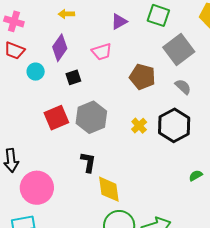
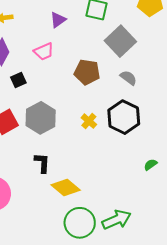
yellow diamond: (109, 189) -> (66, 188), turned -36

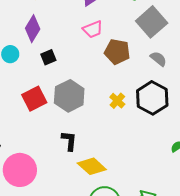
pink trapezoid: (44, 52) -> (93, 29), moved

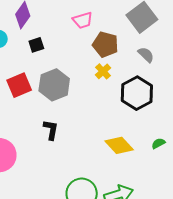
yellow cross: (117, 101) -> (103, 71), moved
yellow diamond: (92, 166) -> (119, 145), moved

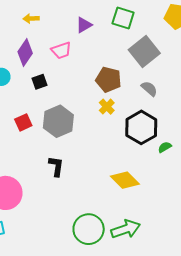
pink trapezoid: (83, 20) -> (61, 50), moved
red square: (19, 85) -> (23, 122), size x0.7
green semicircle: (158, 143) -> (165, 147), moved

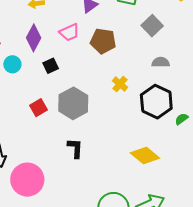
gray square: (144, 52) -> (152, 26), size x0.7
brown pentagon: (108, 80) -> (103, 41), moved
gray semicircle: (149, 89) -> (161, 62), turned -36

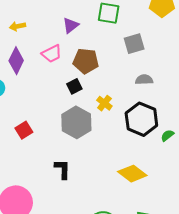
gray square: (152, 26) -> (134, 44), turned 30
black square: (51, 66) -> (74, 86), moved
gray hexagon: (73, 103) -> (76, 122), moved

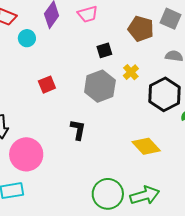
gray square: (134, 44) -> (171, 19), turned 30
brown pentagon: (86, 61) -> (141, 29), moved

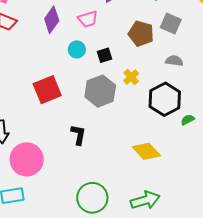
cyan circle: (27, 38) -> (77, 49), moved
red square: (47, 85) -> (47, 90), size x1.6
green circle: (108, 194) -> (92, 198), moved

